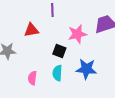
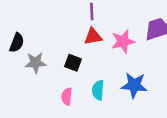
red triangle: (31, 30) -> (93, 36), moved
black square: (59, 51) -> (73, 63), moved

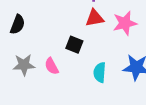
gray star: (36, 63) -> (24, 65), moved
pink semicircle: (67, 96) -> (52, 66), moved, turned -35

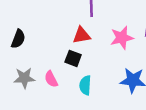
red triangle: (95, 18) -> (82, 35), moved
cyan semicircle: (100, 72) -> (85, 85), moved

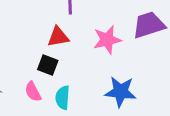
pink semicircle: (51, 79) -> (33, 92), moved

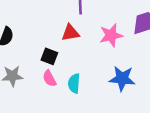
black square: (48, 65) -> (49, 56), moved

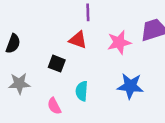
red triangle: (70, 33) -> (78, 40), turned 30
pink semicircle: (49, 78) -> (54, 106), moved

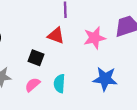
pink semicircle: (54, 106) -> (33, 85), moved, turned 77

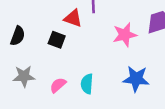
red triangle: (56, 36) -> (73, 18), moved
black square: (36, 58) -> (57, 40), moved

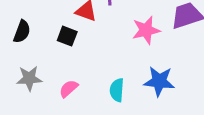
cyan semicircle: (87, 84) -> (117, 90), moved

